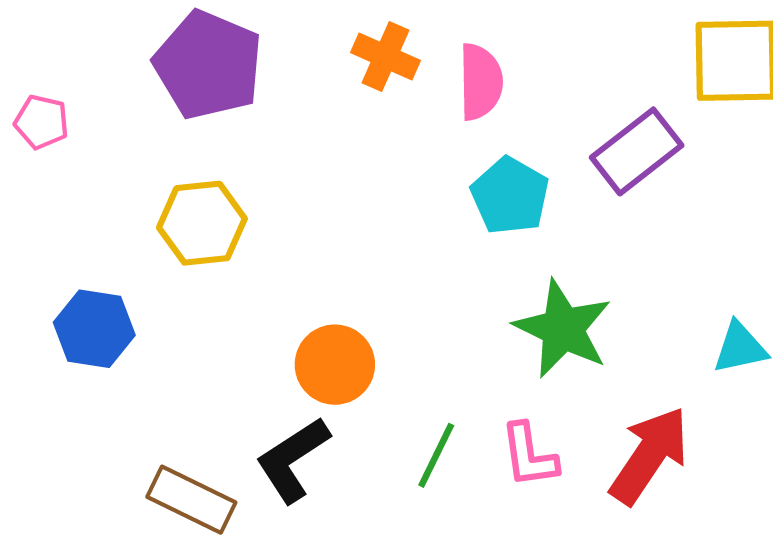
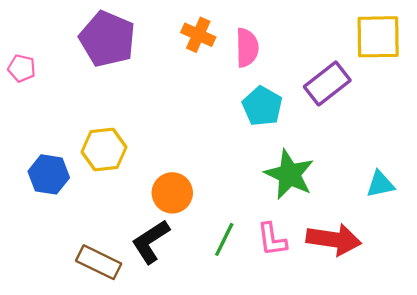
yellow hexagon: (202, 223) -> (104, 150), moved
red arrow: (649, 455) -> (334, 239), turned 64

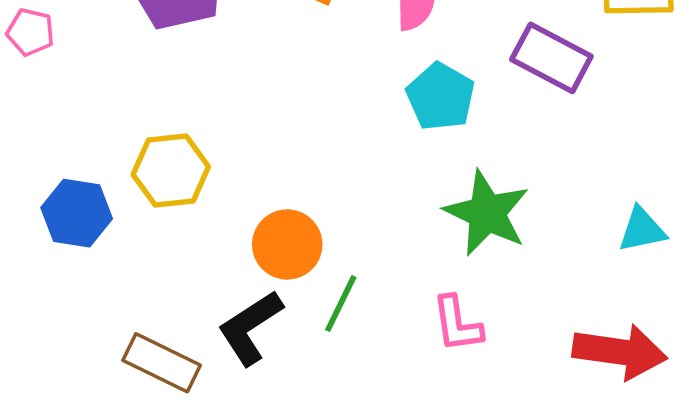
purple rectangle: (327, 83) -> (551, 58), turned 66
green line: (224, 239) -> (341, 304), moved
red arrow: (334, 239) -> (620, 352), moved

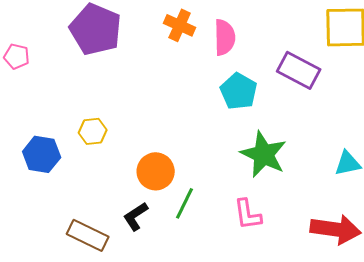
yellow hexagon: (171, 171) -> (93, 131), size x0.7
black L-shape: (250, 328) -> (136, 216), size x0.7

